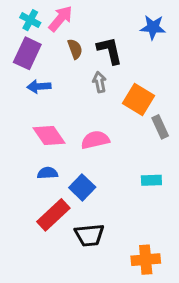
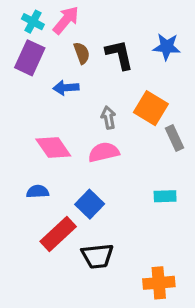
blue star: (153, 27) -> (167, 47), moved
gray arrow: (100, 82) -> (108, 118), moved
blue arrow: (39, 86) -> (66, 88), moved
blue semicircle: (48, 173) -> (38, 192), moved

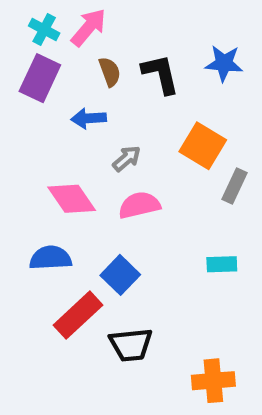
gray arrow: (108, 118) -> (127, 159), moved, turned 60
gray rectangle: (174, 138) -> (235, 186), turned 50
blue semicircle: (38, 192) -> (50, 258), size x1.4

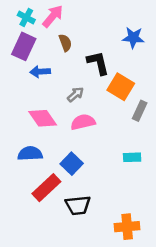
black L-shape: (160, 74) -> (98, 63), moved
blue arrow: (89, 118) -> (40, 72), moved

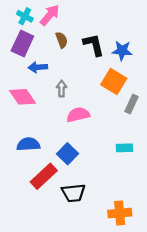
blue star: (133, 38) -> (122, 51), moved
black L-shape: (98, 63) -> (94, 45), moved
gray arrow: (75, 94) -> (62, 89), moved, turned -49
pink diamond: (43, 118) -> (22, 97), moved

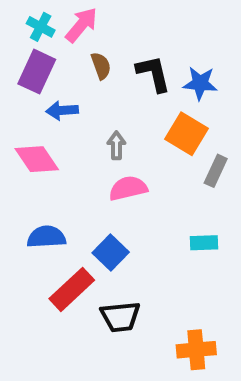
gray arrow: (62, 89) -> (116, 145), moved

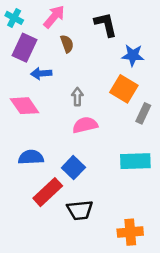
cyan cross: (41, 27) -> (14, 18), moved
black L-shape: (153, 74) -> (106, 24), moved
cyan rectangle: (204, 243) -> (135, 161), size x1.6

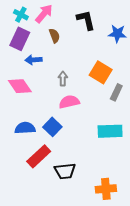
cyan cross: (14, 18) -> (21, 15), moved
blue star: (133, 55) -> (117, 34), moved
blue square: (73, 168) -> (52, 127), moved

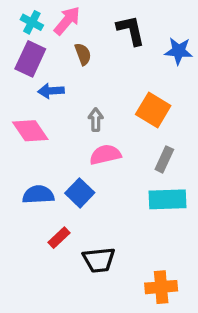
gray rectangle: (116, 92) -> (164, 159), moved
red rectangle: (39, 156) -> (59, 238), size x0.6

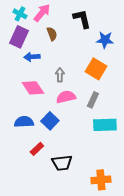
blue star: (179, 51) -> (105, 40), moved
pink diamond: (30, 131) -> (33, 88), moved
gray rectangle: (164, 159) -> (93, 100), moved

